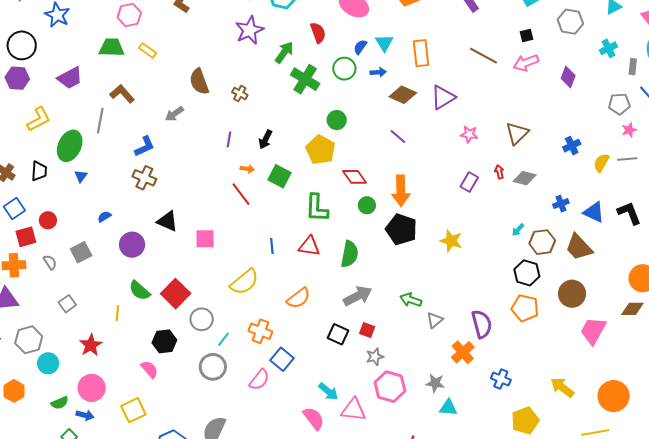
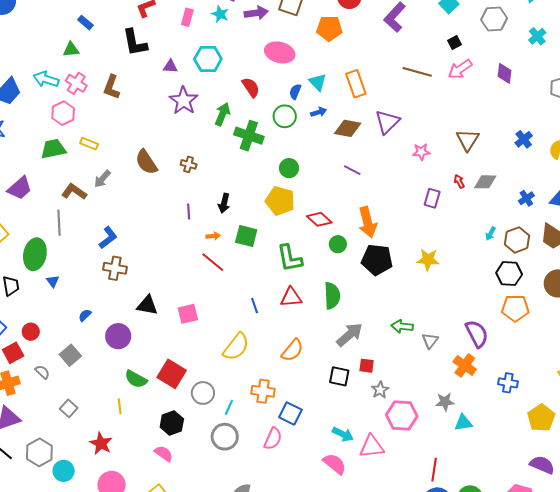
gray arrow: (174, 114) -> (102, 179), moved

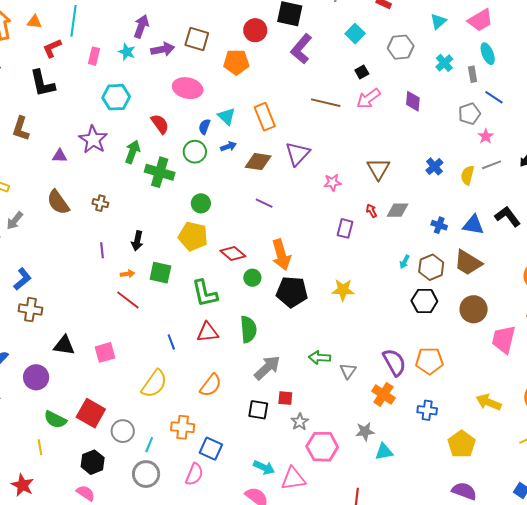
purple triangle: (170, 66) -> (60, 156), moved
blue cross: (526, 198) -> (439, 225), turned -35
orange pentagon: (515, 308) -> (429, 361), moved

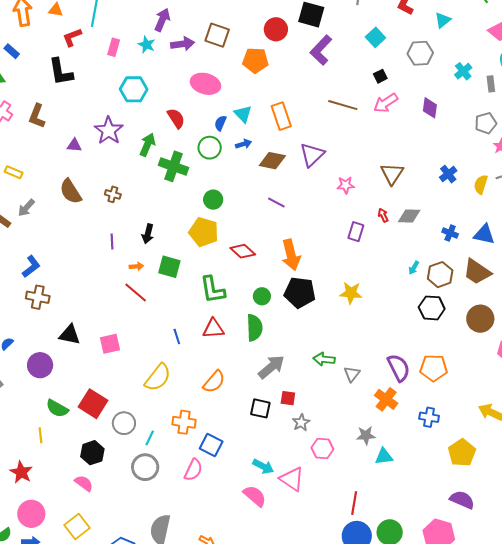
cyan triangle: (438, 21) -> (443, 20), moved
green circle: (252, 278) -> (262, 296), moved
pink hexagon: (322, 447) -> (322, 449), size x0.7
pink triangle: (293, 479) -> (292, 479), turned 40

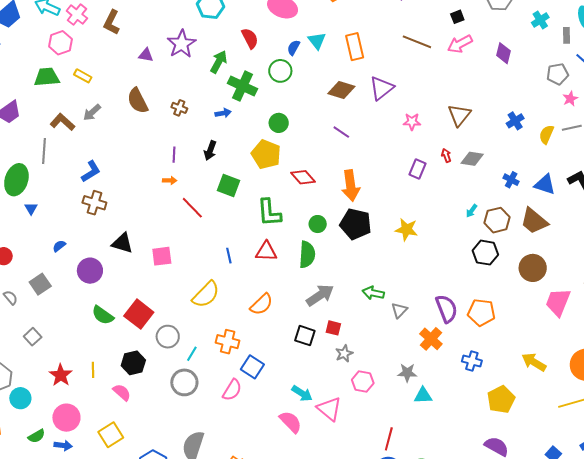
blue arrow: (243, 144) -> (223, 113), moved
orange arrow: (136, 266) -> (170, 180), moved
yellow line: (40, 435) -> (93, 370), moved

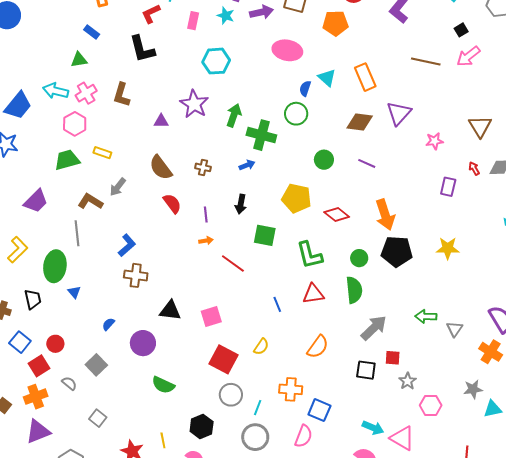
pink cross: (77, 15) -> (86, 93), turned 30
red semicircle: (250, 38) -> (172, 203), moved
green circle: (279, 123) -> (324, 160), moved
yellow semicircle: (206, 294) -> (261, 347), size x0.6
red square: (139, 314) -> (224, 359), moved

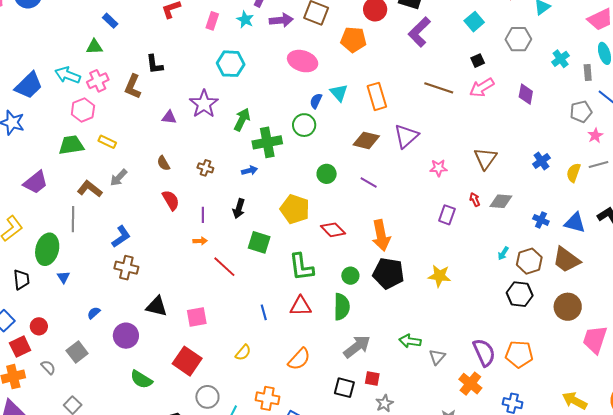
black L-shape: (142, 49) -> (155, 64), moved, size x0.7
green cross: (261, 135) -> (267, 142), turned -32
brown semicircle: (161, 168) -> (163, 163), size x0.6
red square: (224, 359) -> (187, 361), moved

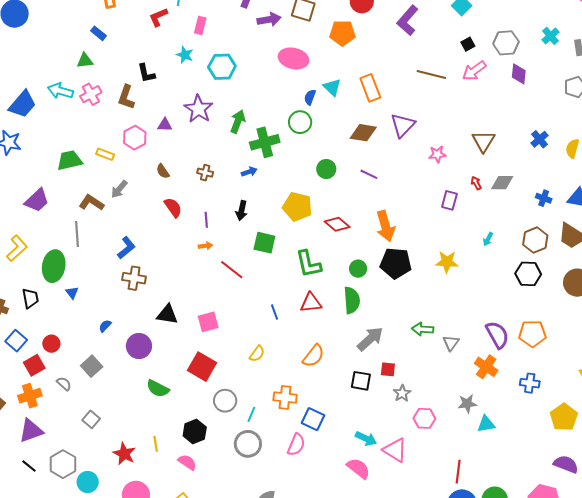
cyan star: (245, 20) -> (185, 55), moved
gray hexagon: (518, 39) -> (506, 43), moved
pink hexagon: (83, 110) -> (135, 138), moved
cyan arrow: (503, 253) -> (488, 239), moved

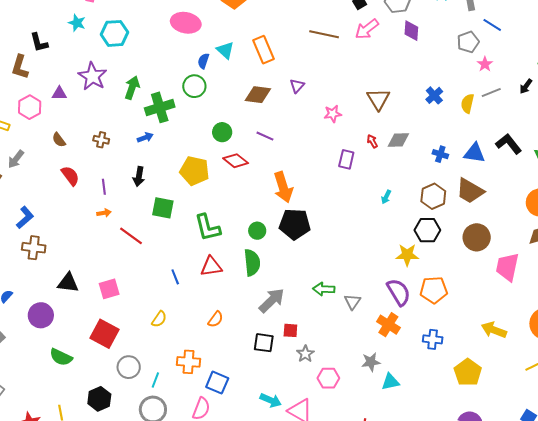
purple triangle: (403, 125) -> (297, 86), size x0.6
red diamond: (337, 224) -> (236, 161), moved
yellow star: (447, 262) -> (407, 255), moved
orange semicircle: (313, 356) -> (216, 319), size x0.7

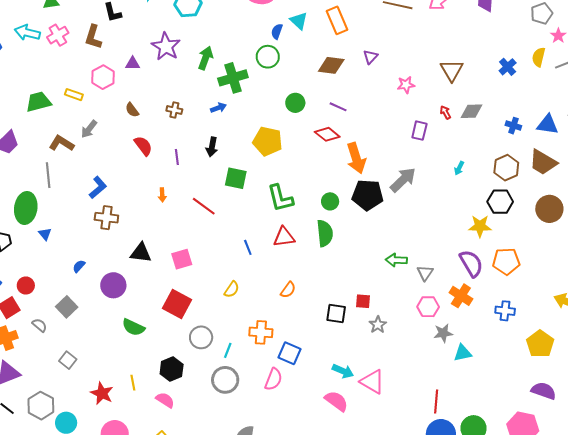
yellow semicircle: (467, 103) -> (539, 57), moved
red diamond: (236, 161) -> (327, 134), moved
orange arrow: (104, 213) -> (162, 195), moved, turned 96
gray arrow: (272, 300) -> (403, 180), moved
pink hexagon: (328, 378) -> (428, 307), moved

